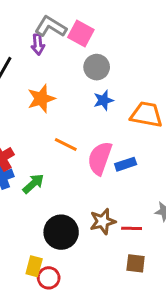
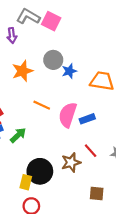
purple arrow: (38, 44) -> (12, 36), moved
gray circle: (97, 67) -> (53, 60), moved
red line: (132, 228) -> (91, 151), moved, turned 48
yellow rectangle: (34, 266) -> (26, 182), moved

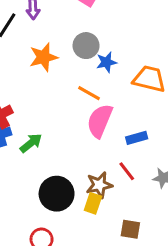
orange line: (42, 105) -> (89, 93), moved
blue rectangle: (87, 119) -> (137, 138), moved
yellow rectangle: (26, 182) -> (93, 203), moved

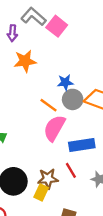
gray circle: (86, 46) -> (73, 99), moved
orange star: (44, 57) -> (25, 61), moved
blue rectangle: (137, 138) -> (82, 145), size x1.5

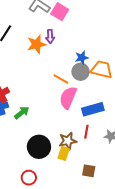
purple arrow: (12, 33) -> (50, 36), moved
blue star: (65, 82) -> (82, 58), moved
red line: (71, 170) -> (86, 132), turned 48

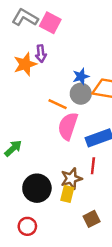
brown square: (89, 171) -> (92, 219), moved, turned -32

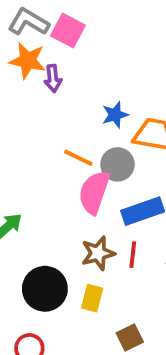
orange star: (25, 64) -> (28, 61), moved, turned 30
gray circle: (81, 94) -> (117, 164), moved
brown star: (71, 179) -> (98, 253), moved

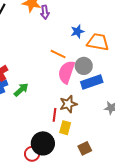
gray circle: (117, 164) -> (84, 66), moved
red line: (133, 255) -> (54, 115), moved
black circle: (45, 289) -> (43, 143), moved

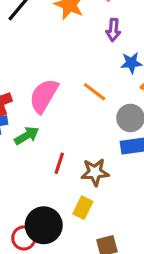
purple arrow: (45, 12) -> (113, 30), moved
pink semicircle: (66, 72) -> (44, 96), moved
red line: (54, 115) -> (59, 163), moved

